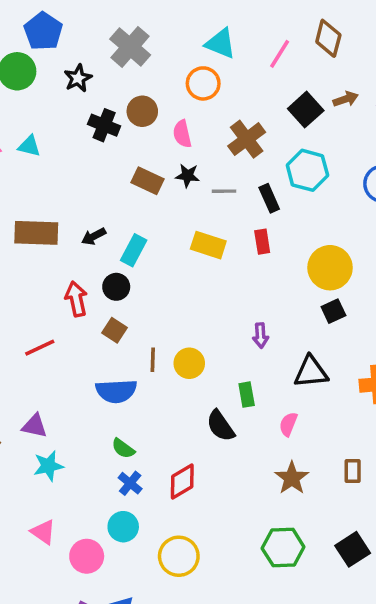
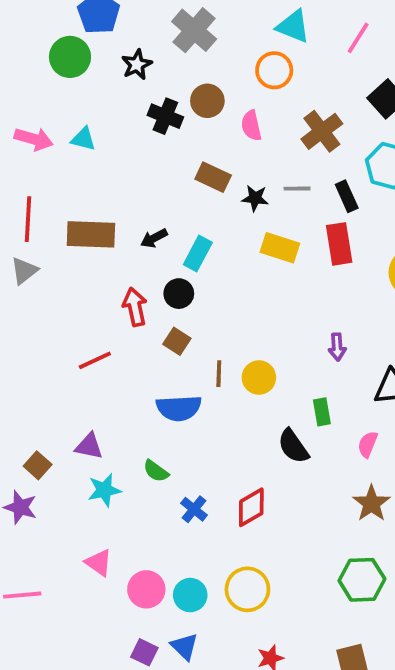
black star: (187, 176) -> (255, 198), moved
red rectangle: (262, 242) -> (339, 244), size x1.5
green semicircle: (123, 448) -> (156, 471), moved
cyan circle: (123, 527) -> (190, 595), moved

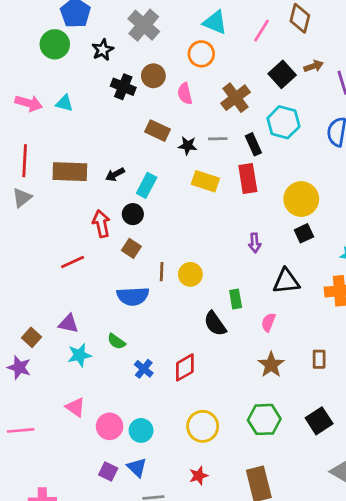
purple arrow: (337, 347) -> (255, 243), moved
yellow circle: (247, 589) -> (203, 426), moved

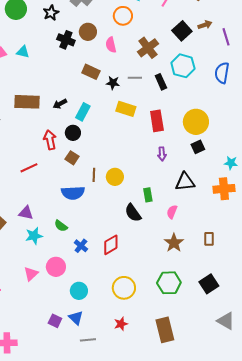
red rectangle: (248, 178) -> (157, 121), moved
pink triangle: (75, 407) -> (31, 274), turned 42
pink circle: (110, 426) -> (56, 267), moved

